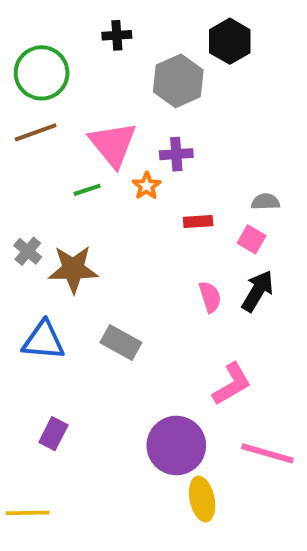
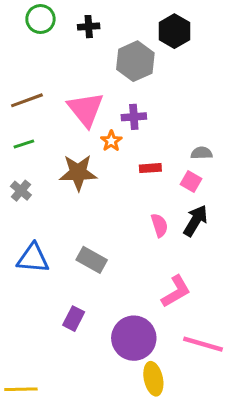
green circle: (42, 73) -> (40, 19), moved, size x0.7
green line: (87, 190) -> (24, 144), moved
brown star: (73, 269) -> (78, 173), moved
purple rectangle: (53, 434) -> (74, 319), moved

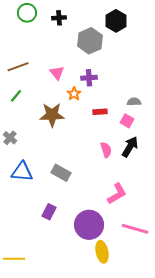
pink triangle: (86, 109) -> (57, 73), size x0.6
green line: (24, 144) -> (16, 96), turned -32
gray cross: (21, 191) -> (10, 138), moved

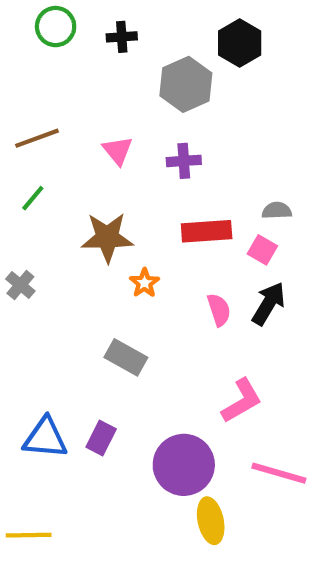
orange star: (74, 94) -> (144, 283), moved
red rectangle: (100, 112) -> (207, 231), size x1.6
blue triangle: (22, 172) -> (45, 438), moved

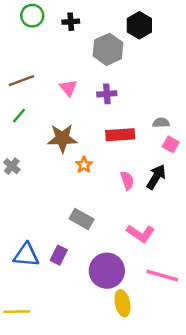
pink square: (262, 250) -> (171, 144), moved
gray rectangle: (126, 357) -> (82, 219), moved
pink L-shape: (242, 401) -> (141, 233), turned 64

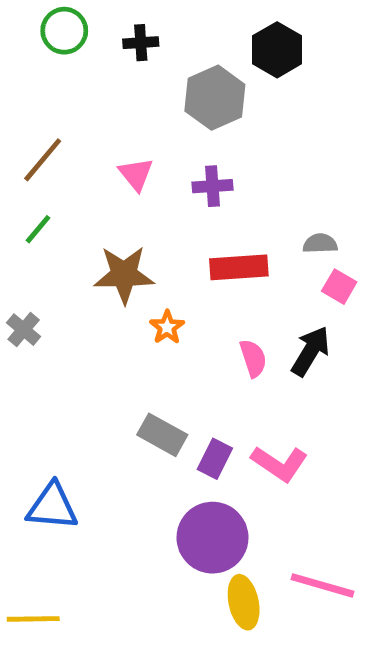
brown line: (21, 81) -> (43, 160), turned -30
purple rectangle: (59, 255) -> (215, 459), moved
pink line: (162, 276) -> (322, 585), moved

